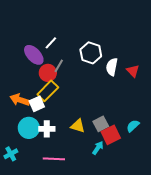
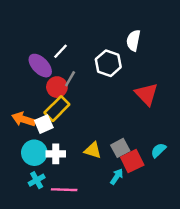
white semicircle: (112, 67) -> (133, 40), moved
red triangle: (133, 71) -> (146, 94), moved, size x1.5
cyan cross: (11, 154) -> (37, 180), moved

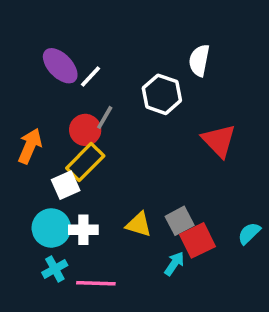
purple ellipse: (40, 66) -> (60, 66), moved
orange arrow: (24, 119) -> (30, 146), moved, turned 95
cyan semicircle: (158, 150) -> (249, 233), moved

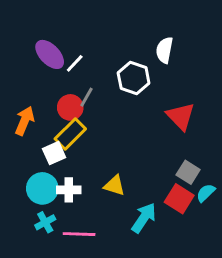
gray square: (180, 221) -> (188, 172), moved, turned -30
red square: (197, 240) -> (179, 199), moved, turned -32
cyan arrow: (174, 264) -> (144, 218), size x1.5

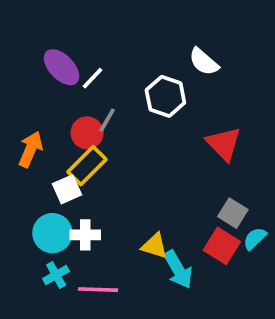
white semicircle: (164, 50) -> (204, 62), turned -60
yellow triangle: (114, 185) -> (154, 246), moved
cyan arrow: (144, 218) -> (178, 270), turned 116

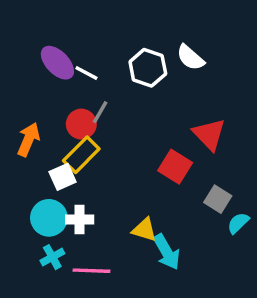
white line: (93, 78) -> (86, 73), turned 75
white hexagon: (165, 96) -> (148, 68), moved
red square: (222, 246) -> (175, 167), moved

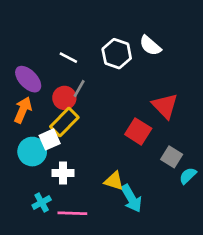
purple ellipse: (57, 63) -> (28, 79), moved
cyan circle: (49, 218) -> (32, 152), moved

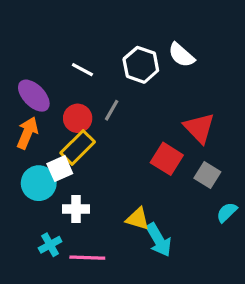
gray line: (79, 88) -> (112, 110), moved
gray square: (172, 157) -> (207, 175), moved

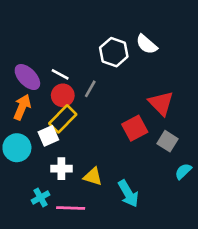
white line: (82, 70) -> (60, 74), moved
red square: (167, 159) -> (135, 128), turned 30
cyan circle: (39, 183) -> (17, 148), moved
yellow triangle: (138, 219) -> (93, 177), moved

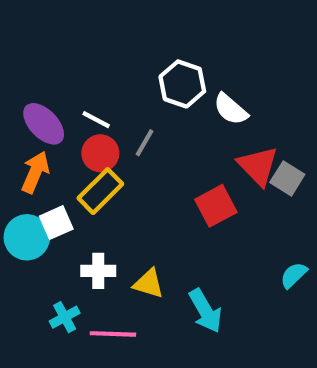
white semicircle: (147, 44) -> (231, 109), moved
white square: (48, 136) -> (56, 223), moved
gray square: (168, 141) -> (287, 178), moved

